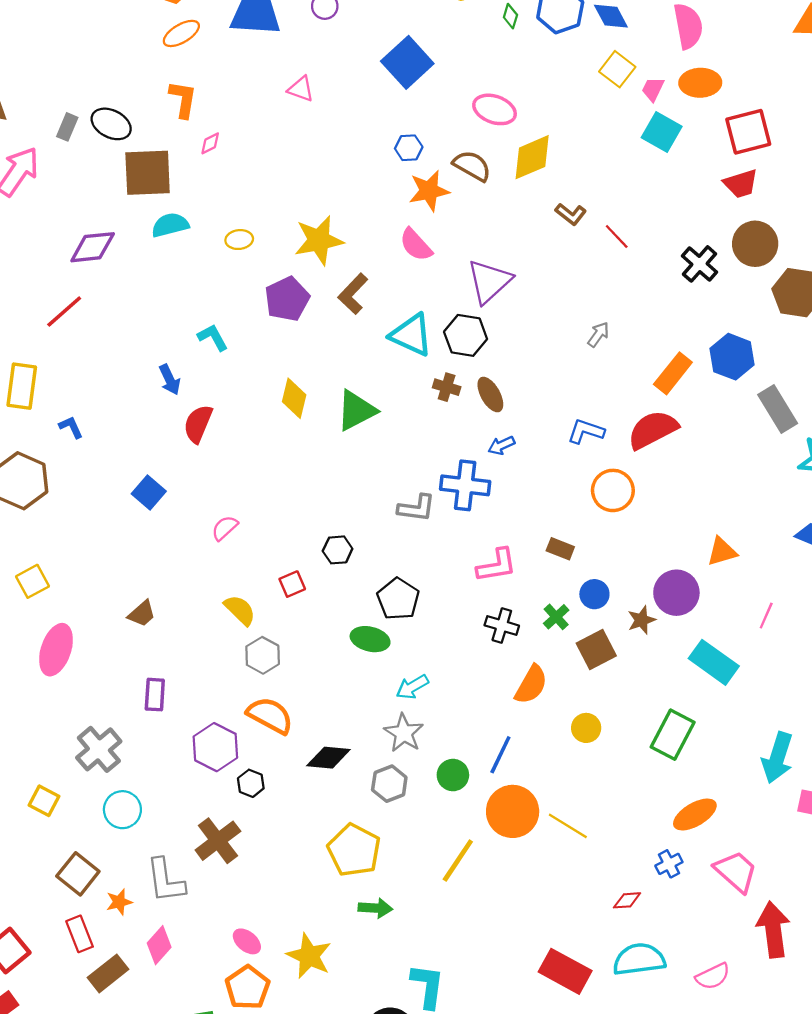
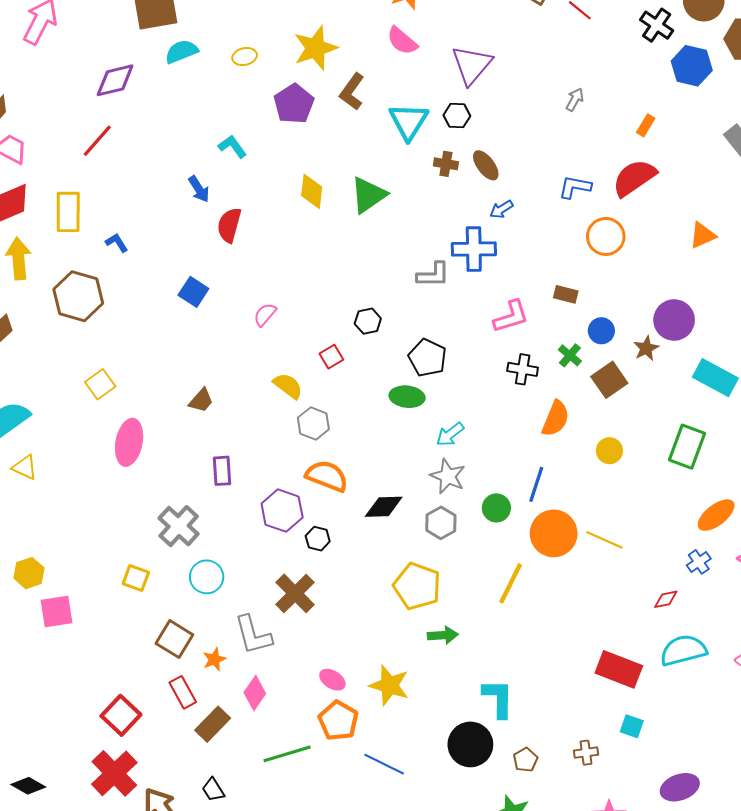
cyan triangle: (411, 335) -> (409, 121), turned 45
black hexagon: (466, 335) -> (457, 116), size x0.7
blue hexagon: (732, 357) -> (692, 66), moved
orange rectangle: (673, 373) -> (646, 125), size x0.6
orange triangle: (722, 552) -> (703, 235), moved

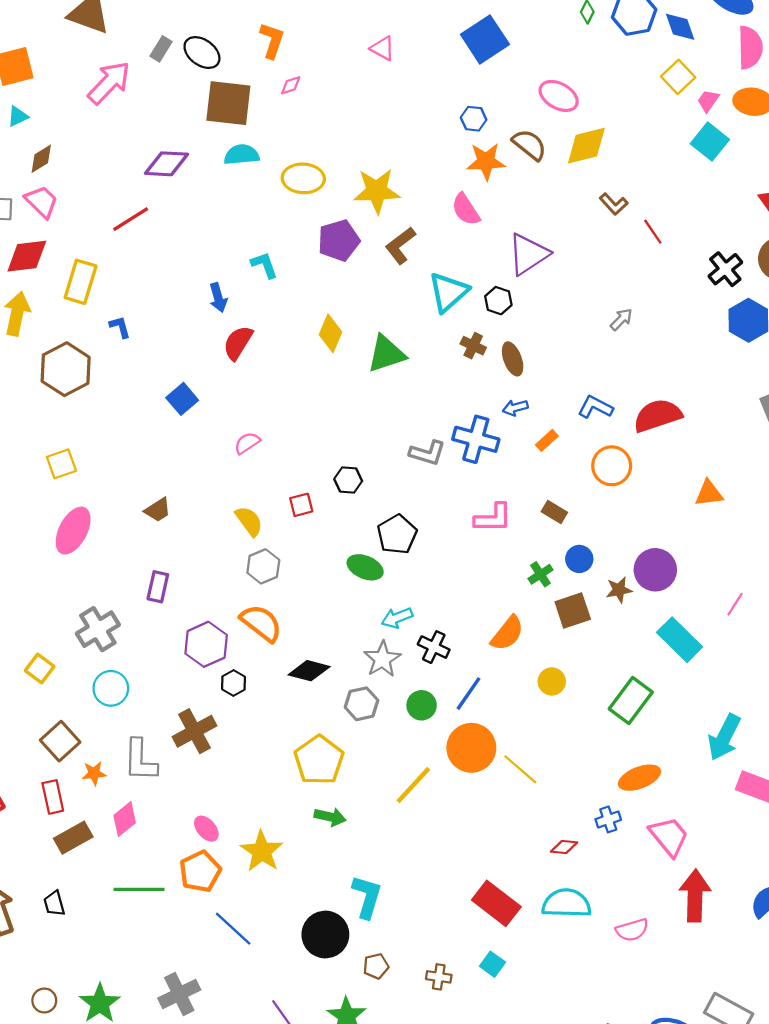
yellow ellipse: (245, 57) -> (303, 178), size x1.6
orange rectangle: (646, 125) -> (547, 440), moved
black cross: (523, 369) -> (434, 647), moved

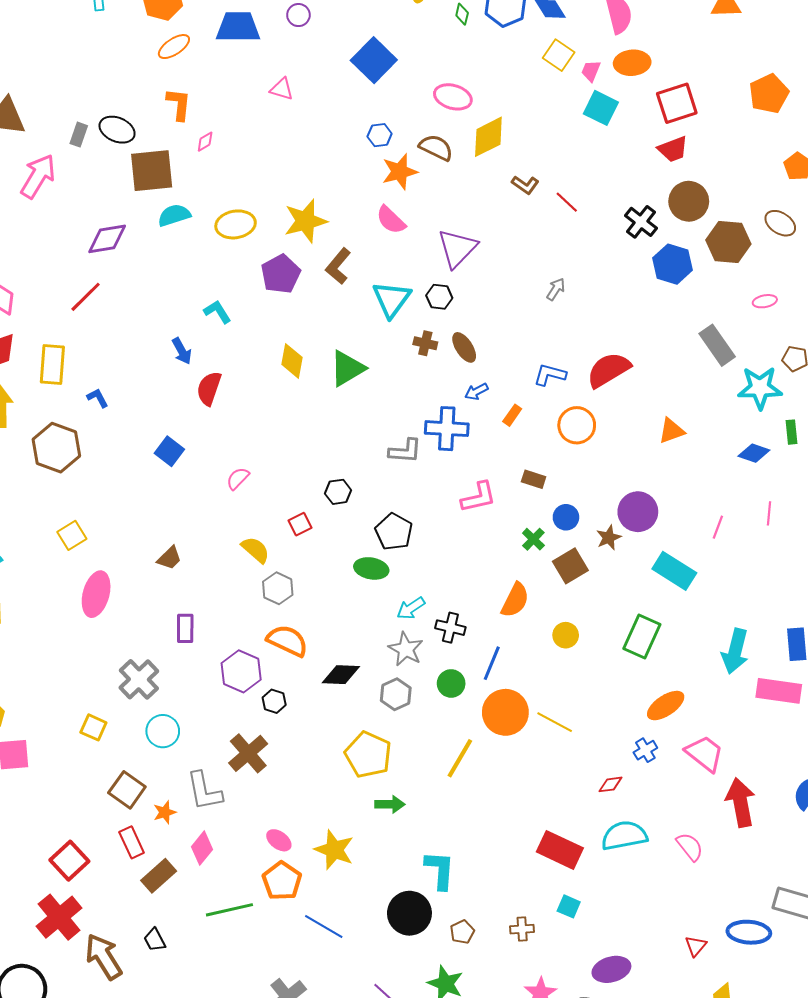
pink semicircle: (632, 930) -> (690, 847), turned -100

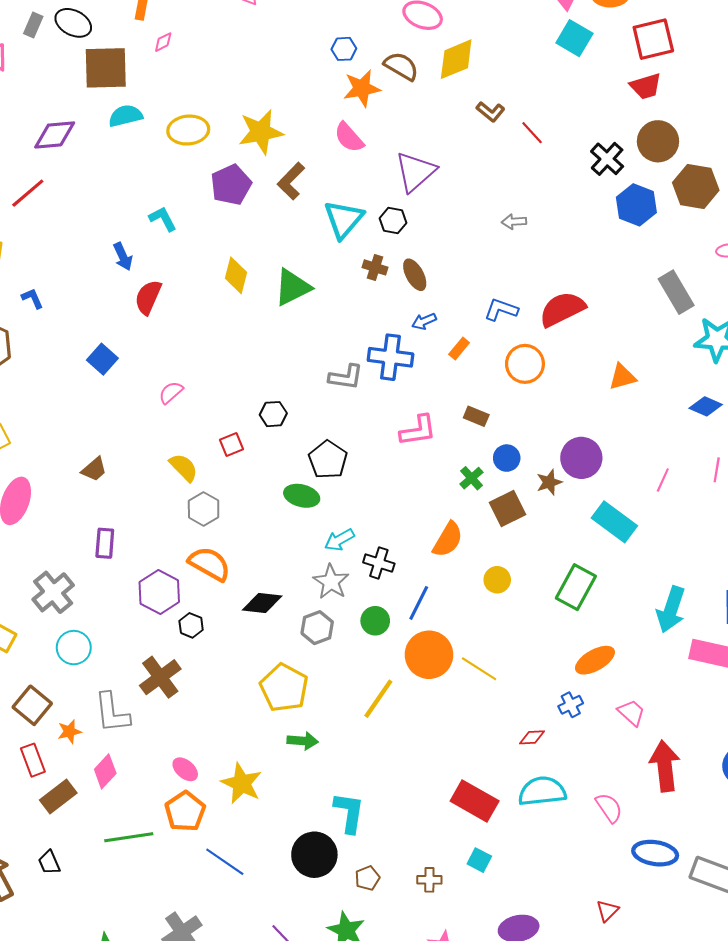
gray arrow: (556, 289) -> (514, 222), turned -130
pink trapezoid: (705, 753) -> (631, 713), size x0.7
blue ellipse: (749, 932) -> (655, 853), moved

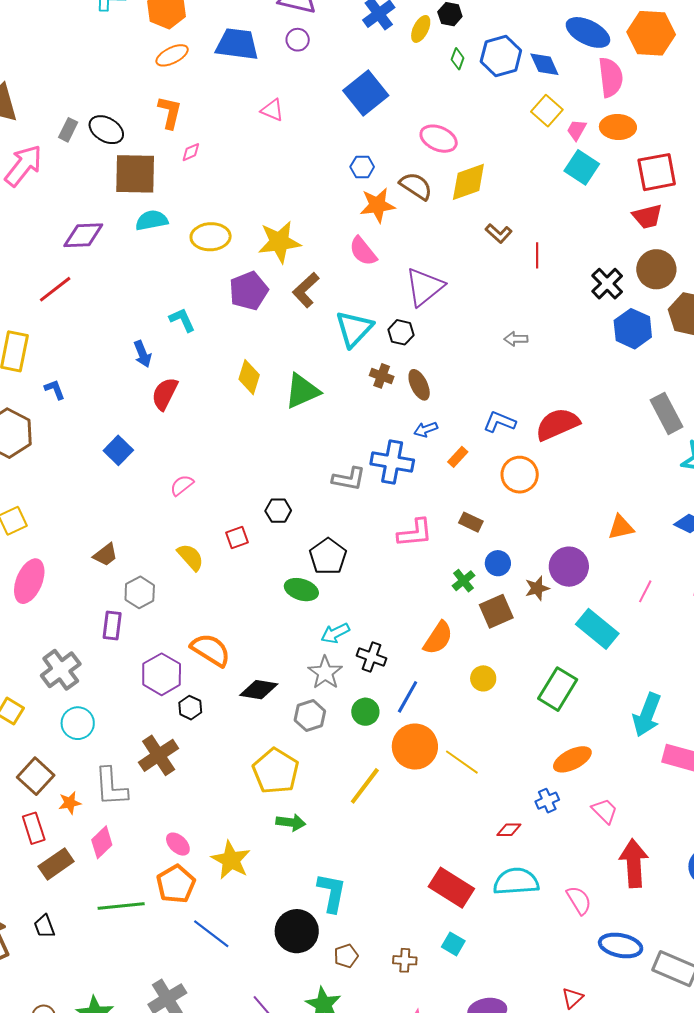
red line: (532, 133) -> (537, 255), turned 40
orange triangle: (622, 377) -> (621, 527), moved
gray hexagon: (204, 509) -> (140, 592), moved

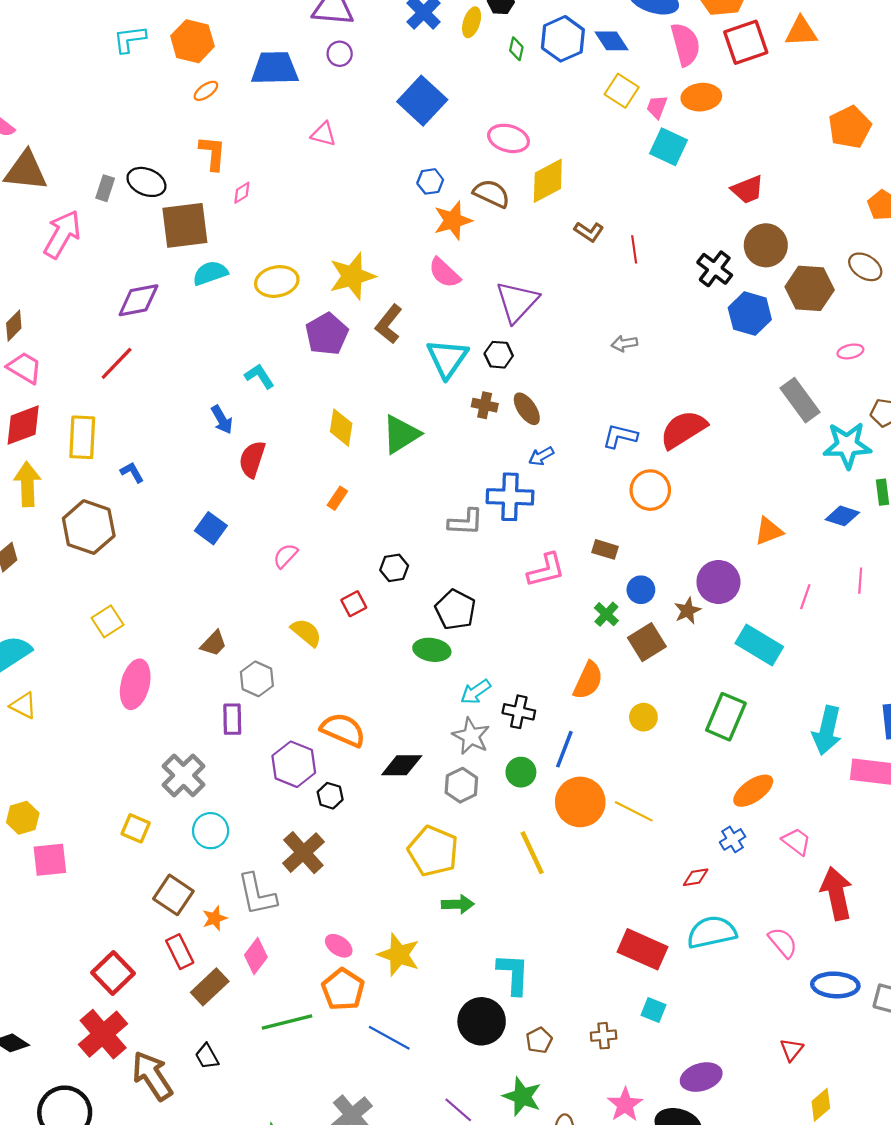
orange ellipse: (172, 55) -> (206, 91), size x0.7
red square: (657, 172) -> (746, 42), moved
orange rectangle: (458, 457) -> (337, 498), moved
yellow line: (365, 786) -> (532, 853), turned -54

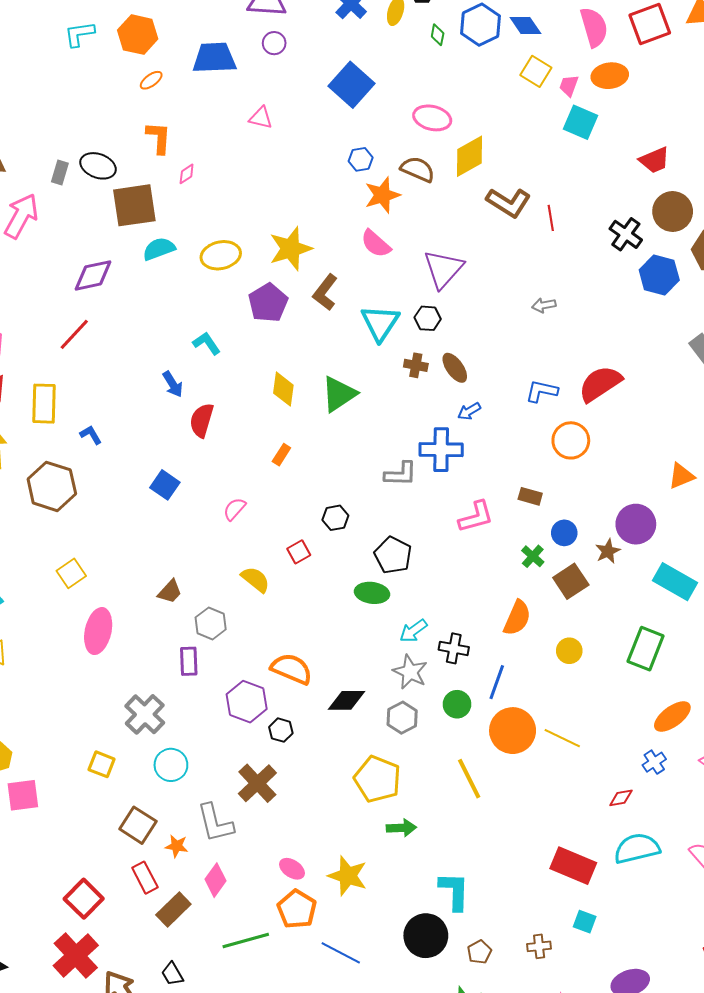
brown L-shape: (589, 232) -> (509, 203), size x1.6
orange star: (215, 918) -> (177, 846), turned 30

